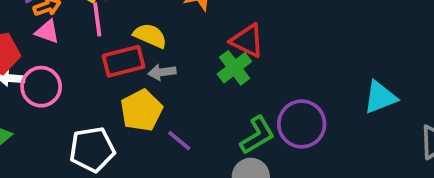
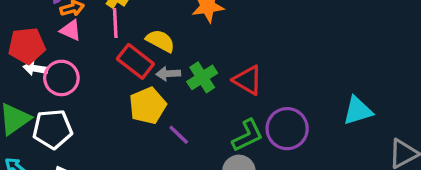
red triangle: (247, 41) -> (248, 80), moved
red rectangle: (124, 61) -> (135, 61), turned 48
green cross: (234, 68) -> (202, 77), moved
white pentagon: (92, 149) -> (52, 129), moved

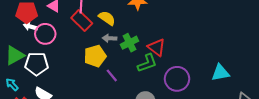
red rectangle: (135, 61) -> (82, 21), moved
green L-shape: (247, 135) -> (147, 63), moved

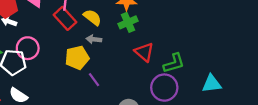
pink circle: (45, 34) -> (28, 48), moved
green cross: (130, 43) -> (128, 22), moved
green L-shape: (147, 63) -> (174, 63), moved

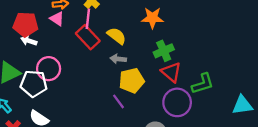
green cross: (128, 22) -> (164, 51), moved
yellow pentagon: (77, 58) -> (132, 81), moved
purple circle: (164, 88) -> (177, 102), moved

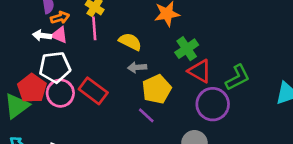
red pentagon: (25, 24) -> (32, 88), moved, turned -30
red rectangle: (88, 37) -> (93, 91), moved
white arrow: (29, 41) -> (42, 35), moved
white pentagon: (34, 84) -> (55, 67), moved

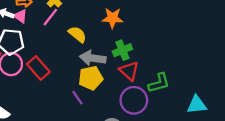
pink line: (94, 28) -> (50, 17), turned 30
gray arrow: (137, 67) -> (93, 58), moved, size x1.6

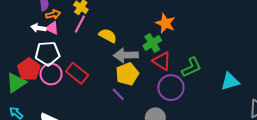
orange star: (112, 18) -> (165, 23), moved, turned 30

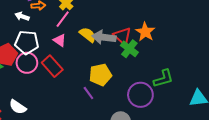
pink triangle: (52, 28) -> (60, 40), moved
green cross: (152, 43) -> (129, 49), turned -30
gray arrow: (126, 55) -> (104, 37), moved
red triangle: (162, 61) -> (122, 36), moved

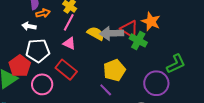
pink circle: (27, 63) -> (42, 84), moved

